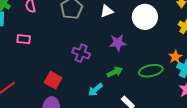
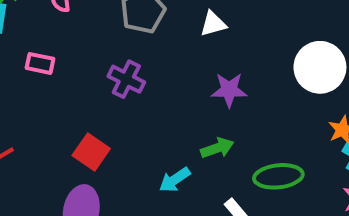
white circle: (145, 17) -> (320, 67), moved
purple cross: (81, 53) -> (126, 79), moved
green ellipse: (151, 71) -> (278, 176), moved

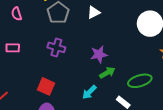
purple star: (229, 90) -> (99, 54), moved

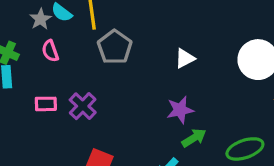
white triangle: (94, 12) -> (185, 58), moved
purple cross: (56, 47) -> (83, 106), moved, turned 30

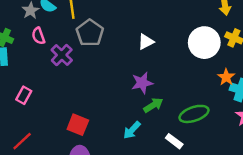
pink rectangle: (46, 104) -> (24, 95), moved, turned -60
purple cross: (83, 106) -> (62, 55), moved

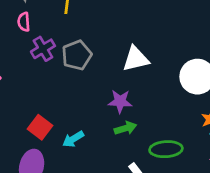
gray pentagon: (90, 33) -> (77, 55), moved
white triangle: (146, 42) -> (136, 59), size x1.5
cyan arrow: (132, 130) -> (73, 139), moved

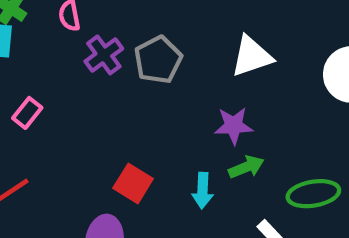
red square: (40, 127) -> (133, 183), moved
cyan arrow: (73, 139) -> (203, 191), moved, turned -50

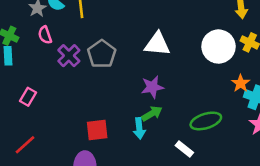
white triangle: (252, 56) -> (157, 44), turned 32
green arrow: (246, 167) -> (152, 114), moved
red square: (133, 183) -> (97, 130), turned -30

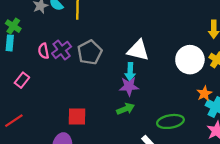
pink semicircle: (45, 35) -> (44, 51), moved
cyan arrow: (139, 128) -> (130, 72), moved

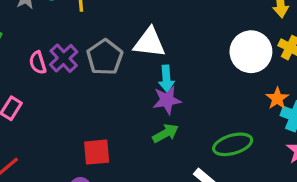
white triangle: (138, 50) -> (149, 43), moved

